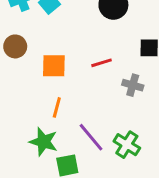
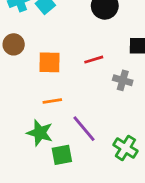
orange line: (57, 107) -> (52, 101), turned 66
green cross: (127, 145) -> (125, 148), moved

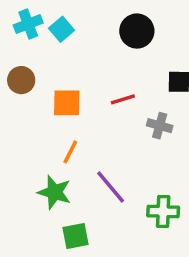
orange line: (52, 101) -> (70, 152), turned -54
green cross: (125, 148) -> (163, 212), turned -30
green square: (62, 155) -> (76, 236), moved

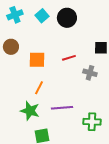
cyan square: (62, 29) -> (42, 16), moved
black circle: (137, 31) -> (67, 18), moved
purple line: (111, 187) -> (62, 108), turned -55

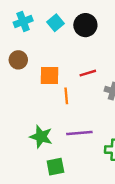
orange line: (39, 88) -> (66, 96), moved, turned -32

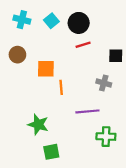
cyan cross: (23, 22) -> (22, 20), turned 35
red line: (88, 73) -> (83, 45), moved
purple line: (79, 133) -> (87, 111), moved

